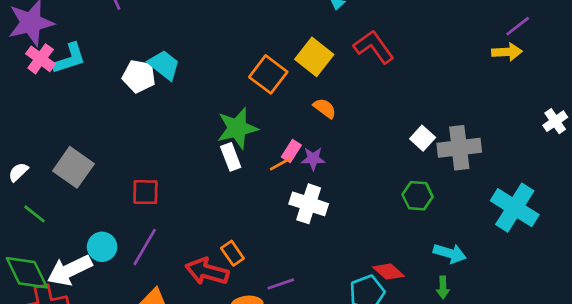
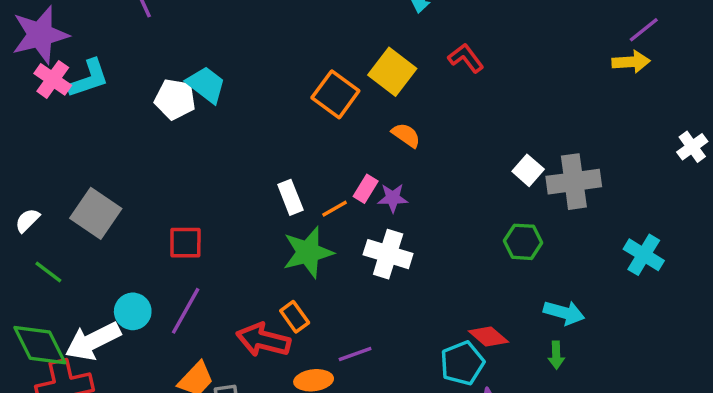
red L-shape: (374, 47) -> (466, 58), size x0.7
green star: (237, 128) -> (308, 252), moved
orange line: (280, 164) -> (335, 209), moved
cyan cross: (515, 208) -> (644, 255), size x0.7

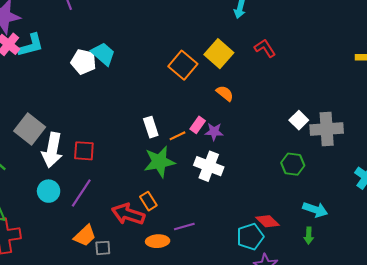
white arrow: (93, 341) -> (52, 150), moved, turned -56

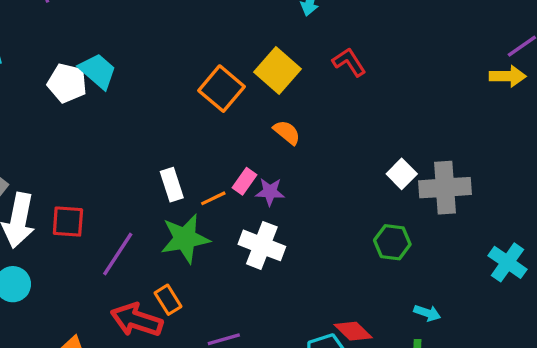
purple line: (81, 193) -> (118, 254), moved
cyan arrow: (315, 210) -> (427, 313), size x0.7

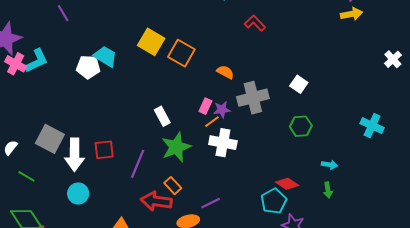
yellow square: (277, 71) -> (151, 42), moved
gray cross: (445, 188) -> (253, 98), moved
orange line: (213, 198) -> (212, 122), moved

